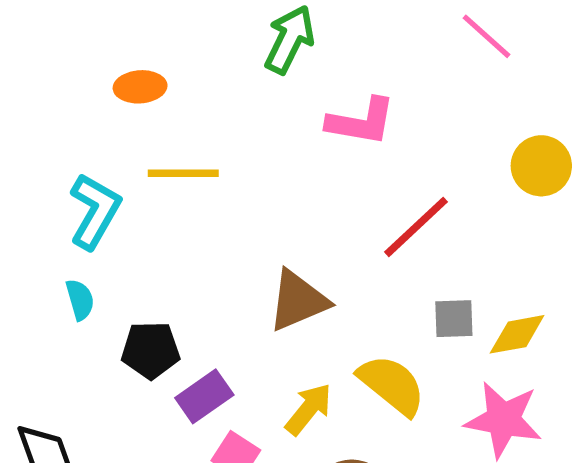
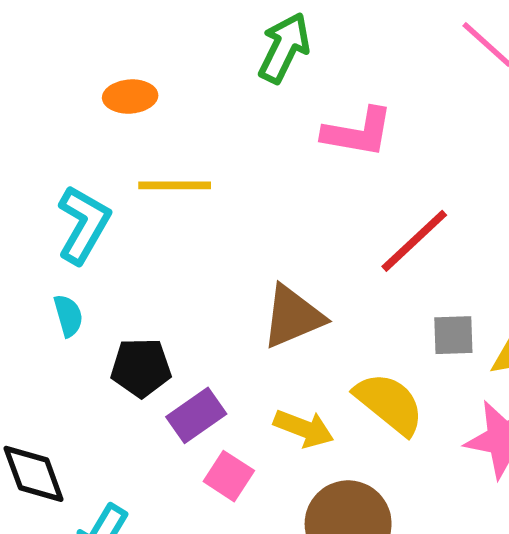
yellow arrow: (309, 409) -> (304, 428), turned 72

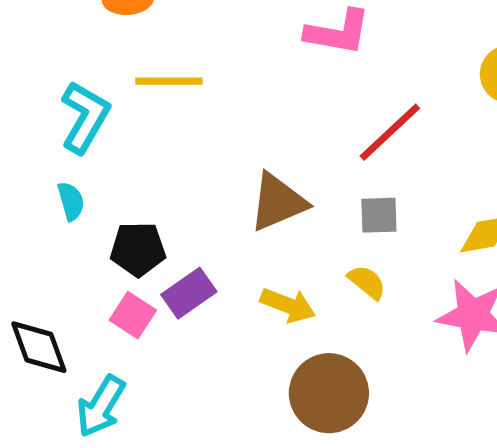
gray square: (453, 335) -> (379, 215), moved
yellow semicircle: (389, 403) -> (367, 282), size x0.6
pink square: (229, 476) -> (133, 315), moved

